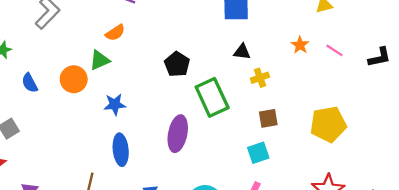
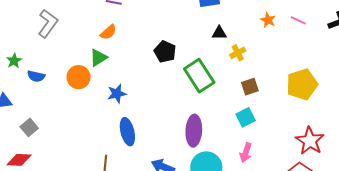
blue semicircle: (30, 83) -> (36, 76), moved, turned -42
purple ellipse: (178, 134) -> (194, 131), moved

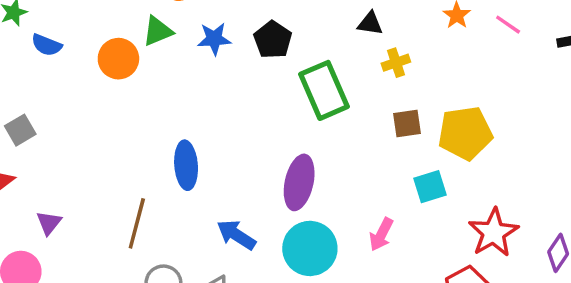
yellow pentagon: (302, 84) -> (465, 133), moved
blue star: (117, 94) -> (214, 39), moved
cyan square: (246, 117) -> (430, 187), moved

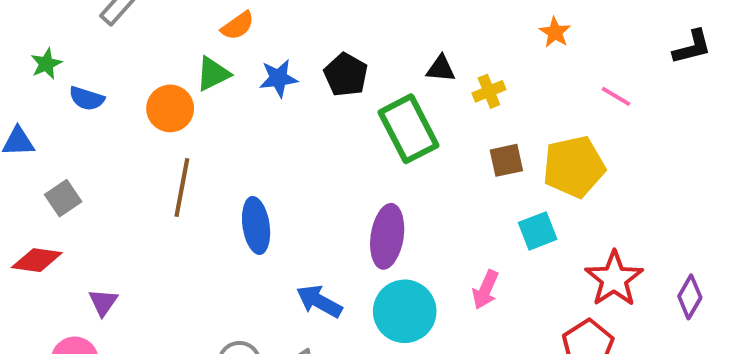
black triangle: (370, 23) -> (441, 69), moved
pink line: (508, 25) -> (616, 96), moved
brown line: (137, 223) -> (182, 188), moved

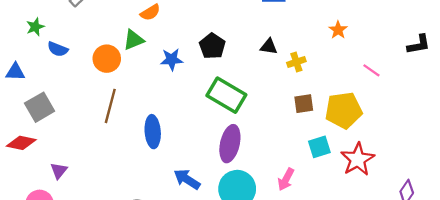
blue star: (278, 78) -> (172, 59), moved
green rectangle: (408, 129) -> (226, 95), moved, turned -36
gray square: (63, 198) -> (40, 107), size x1.4
red star: (614, 279) -> (358, 159), moved

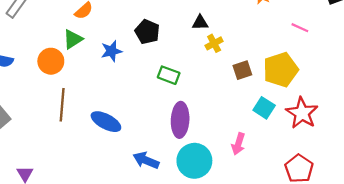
yellow cross: (296, 62) -> (214, 43), moved
green rectangle: (226, 95) -> (169, 75), size x0.6
blue ellipse: (153, 132) -> (106, 122), turned -48
cyan square: (319, 147) -> (264, 108), turned -30

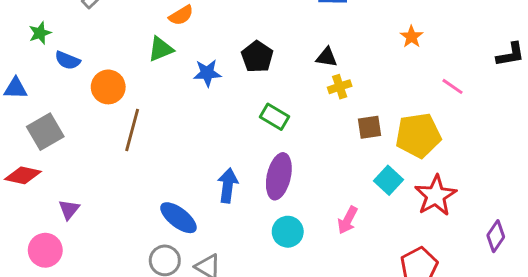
orange circle: (51, 61) -> (108, 87), moved
blue ellipse: (106, 122) -> (178, 218), moved
blue arrow: (146, 160) -> (228, 185), moved, turned 65
cyan circle: (194, 161) -> (288, 232), size x0.7

